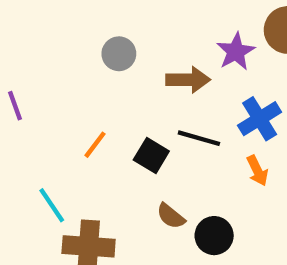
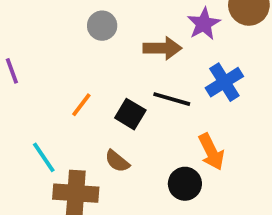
orange arrow: (257, 171) -> (211, 152), moved, size x1.4
brown semicircle: (171, 216) -> (117, 161), moved

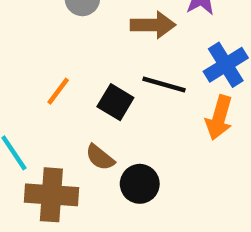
orange arrow: (211, 152) -> (219, 118), moved, turned 42
black circle: (185, 184) -> (140, 184), moved

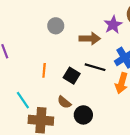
orange line: (58, 91) -> (44, 70), turned -32

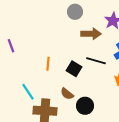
gray circle: (56, 26) -> (75, 12), moved

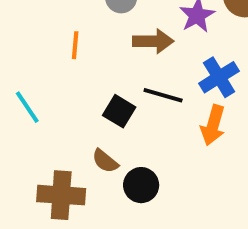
orange line: (48, 64) -> (75, 45), moved
cyan line: (28, 92) -> (27, 107), moved

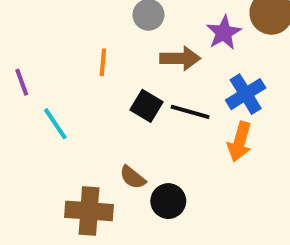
black square: (119, 111) -> (146, 106), moved

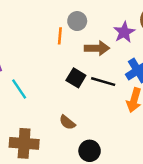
orange line: (103, 62) -> (60, 36), moved
black circle: (168, 201) -> (90, 151), moved
brown cross: (89, 211) -> (24, 143), moved

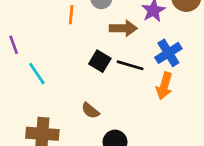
orange line: (60, 36) -> (71, 15), moved

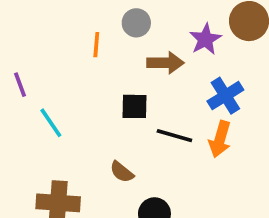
black square: (100, 61) -> (134, 106), turned -30
black line: (130, 65) -> (174, 136), moved

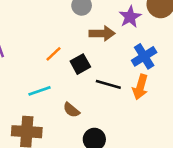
orange line: (96, 45) -> (54, 54), moved, turned 42
black square: (134, 106) -> (80, 64), turned -30
cyan line: (51, 123) -> (39, 91), moved, turned -75

